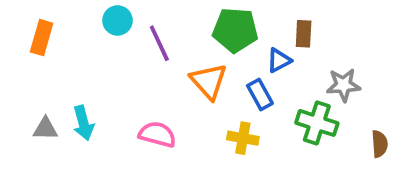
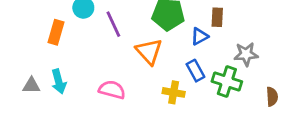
orange rectangle: (42, 38) -> (56, 32), moved
blue rectangle: (260, 95) -> (195, 71), moved

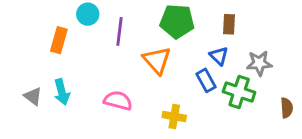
purple line: (113, 24) -> (119, 31), turned 32
blue triangle: (200, 36) -> (219, 56), moved, turned -48
gray triangle: (31, 86) -> (33, 96), turned 36
yellow cross: (174, 92) -> (174, 116), moved

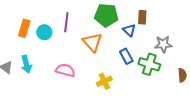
cyan circle: (88, 14) -> (44, 32), moved
blue triangle: (219, 56) -> (129, 30), moved
yellow cross: (174, 116) -> (104, 81), turned -35

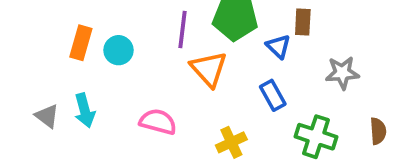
purple line: (66, 22) -> (182, 30), moved
green cross: (149, 64) -> (316, 137), moved

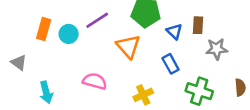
brown rectangle: (303, 22) -> (198, 25), moved
purple line: (182, 30) -> (97, 20), moved, turned 50
cyan arrow: (85, 110) -> (46, 92), moved
gray triangle: (47, 116) -> (19, 63), moved

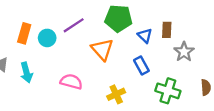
gray star: (217, 49) -> (184, 52), turned -30
cyan arrow: (46, 92) -> (26, 72), moved

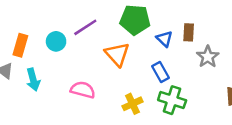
orange rectangle: (24, 33) -> (20, 45), moved
green cross: (168, 91) -> (172, 100), moved

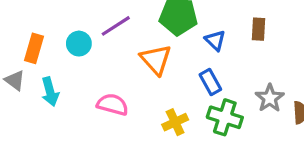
brown rectangle: (189, 32) -> (258, 29), moved
gray star: (208, 57) -> (270, 98), moved

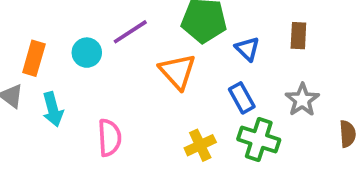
gray star: (270, 98) -> (302, 100), moved
pink semicircle: (113, 104) -> (109, 138), moved, turned 72

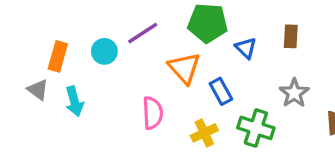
blue rectangle: (242, 98) -> (221, 91), moved
pink semicircle: (109, 138) -> (153, 113), moved

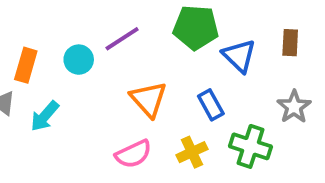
blue triangle: (246, 48) -> (239, 56), size x1.4
orange triangle: (184, 68) -> (149, 99), moved
cyan arrow: (74, 101) -> (45, 116), turned 56
pink semicircle: (153, 113) -> (133, 154), moved, turned 68

